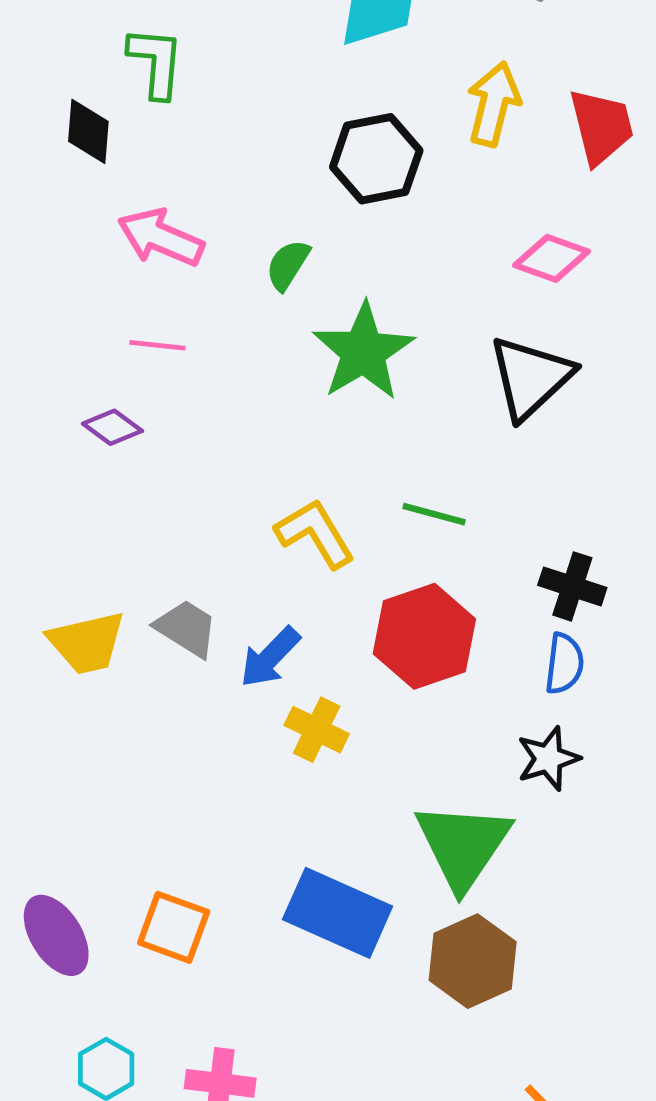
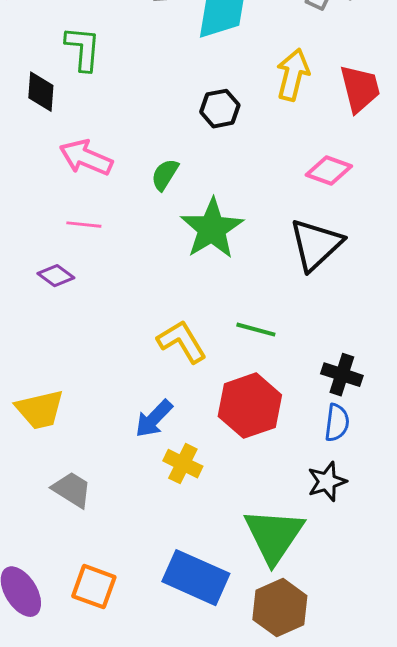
black hexagon: (376, 159) -> (220, 109), size x0.7
gray trapezoid: (186, 628) -> (72, 490), moved

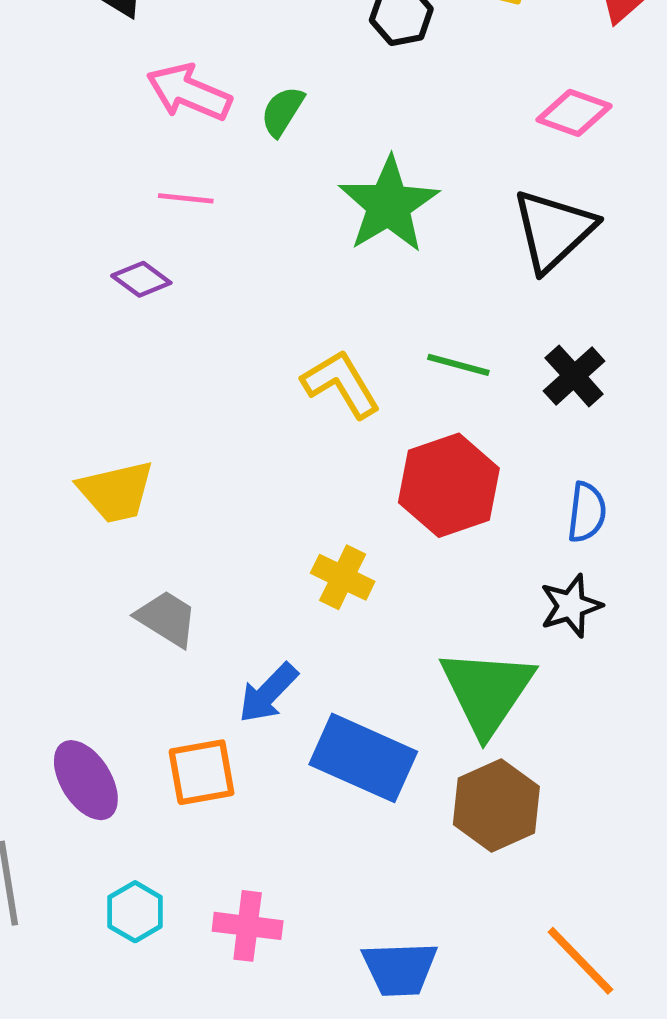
green semicircle: (165, 175) -> (282, 111), moved
black cross: (342, 375) -> (574, 376), moved, turned 30
blue arrow: (154, 419) -> (268, 693), moved
orange square: (94, 587) -> (202, 772), turned -30

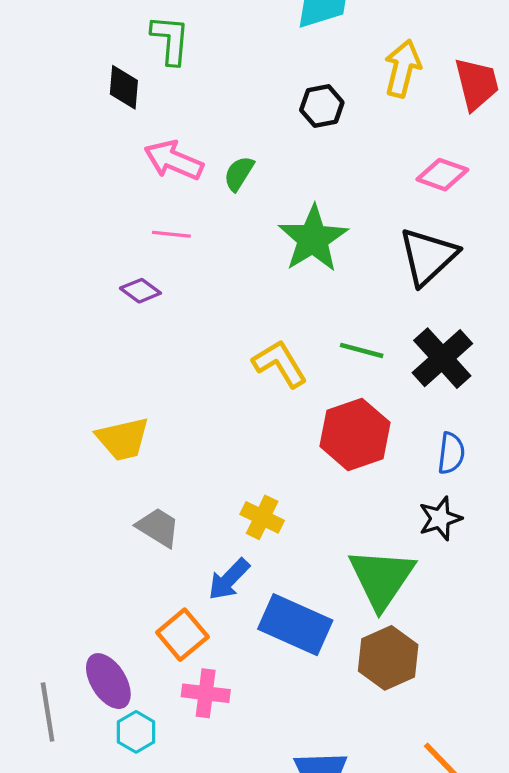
black cross: (574, 376) -> (442, 358), size x1.4
yellow cross: (343, 577) -> (262, 517), moved
orange square: (202, 772) -> (182, 635), turned -30
purple ellipse: (86, 780) -> (108, 681), moved
pink cross: (248, 926) -> (206, 693), moved

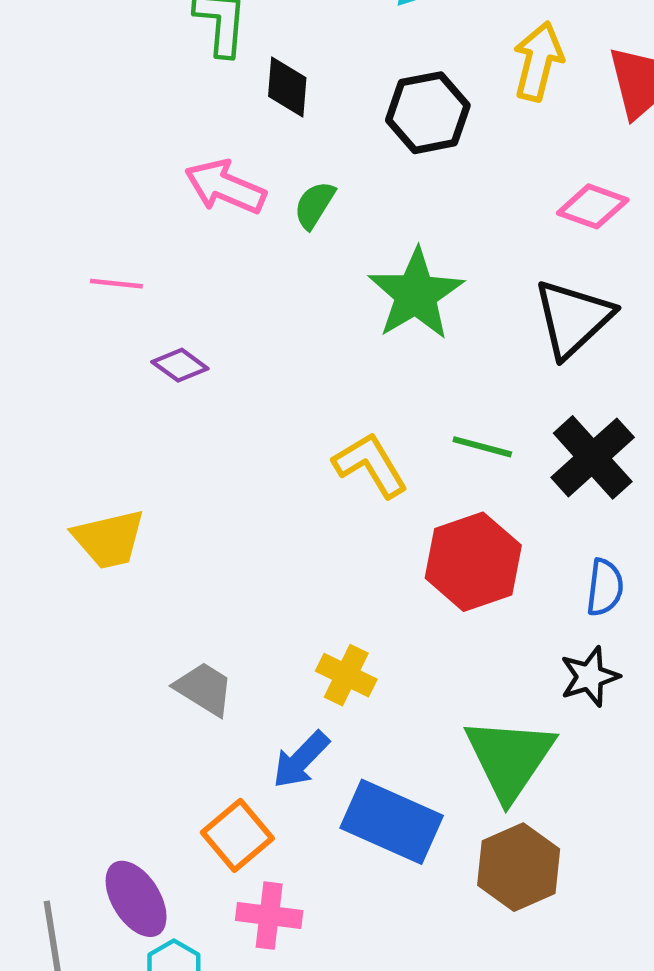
black diamond: (124, 87) -> (287, 87), moved
black hexagon: (322, 106) -> (428, 113), size x1.4
pink line: (171, 234) -> (116, 284), moved
yellow trapezoid: (123, 439) -> (109, 539), moved

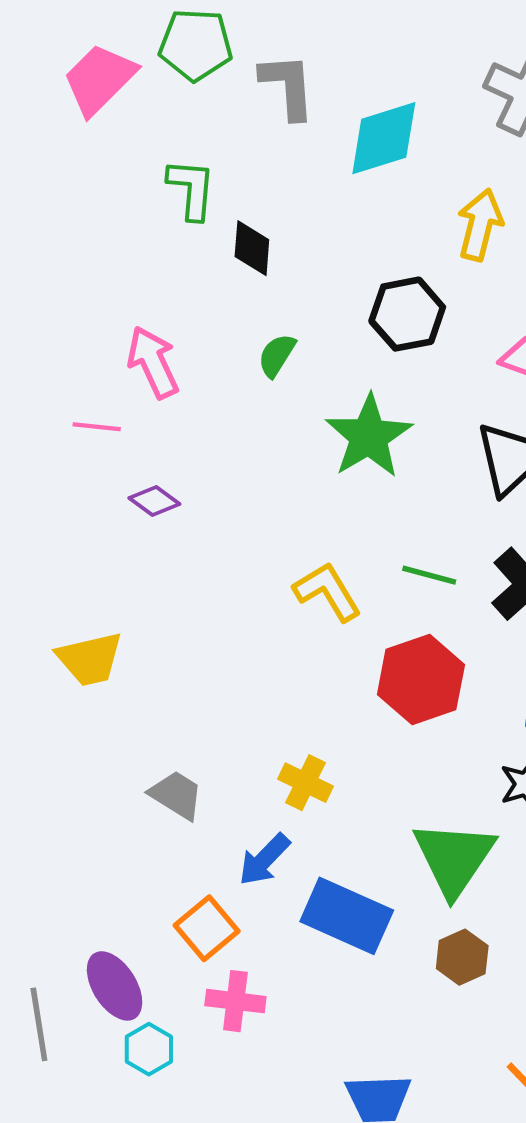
black hexagon: (428, 113) -> (407, 314), moved
pink arrow: (225, 187) -> (153, 362), moved, turned 42
brown hexagon: (519, 867) -> (462, 957), size x0.7

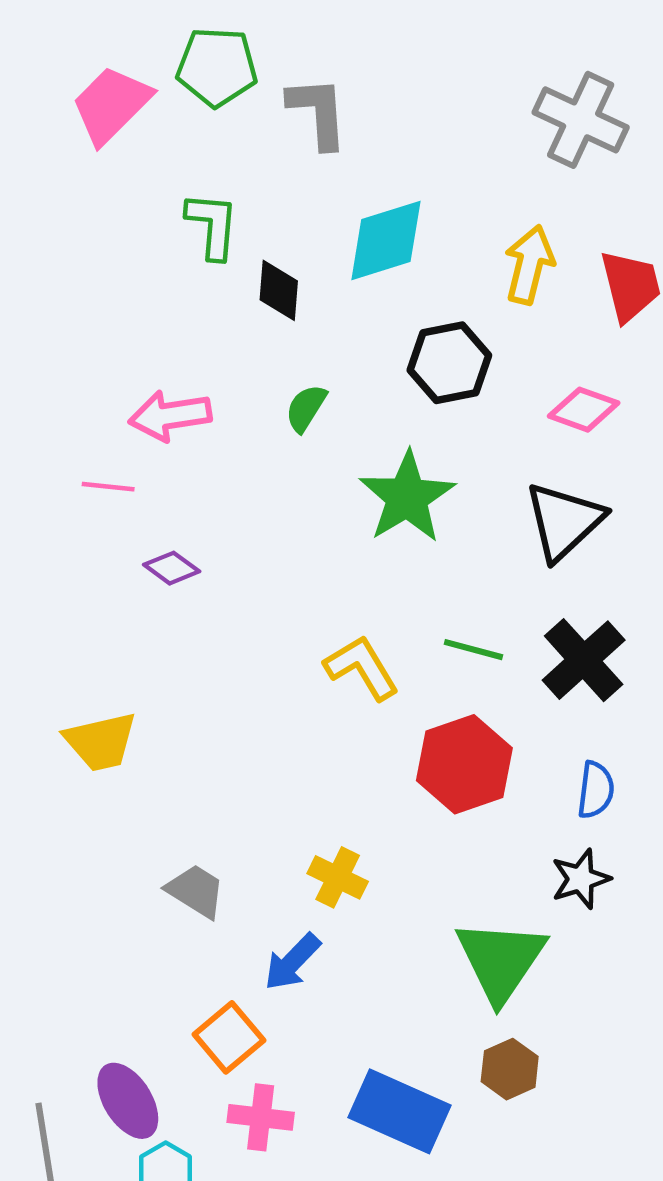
cyan diamond: (384, 138) -> (386, 241), moved
pink arrow: (153, 362) -> (170, 416), turned -74
blue rectangle: (347, 916) -> (399, 1111), moved

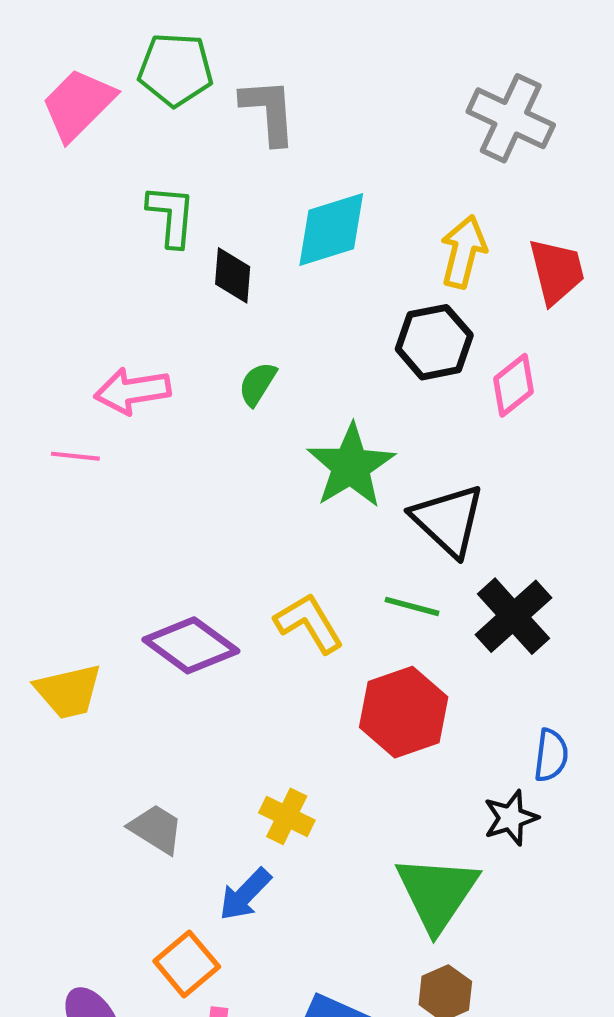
black hexagon: (449, 363) -> (434, 342), moved
pink diamond: (584, 410) -> (513, 385), turned -58
black triangle: (564, 521) -> (448, 520), moved, turned -34
purple diamond: (172, 568) -> (191, 645), moved, size x1.8
blue semicircle: (596, 790) -> (551, 755), moved

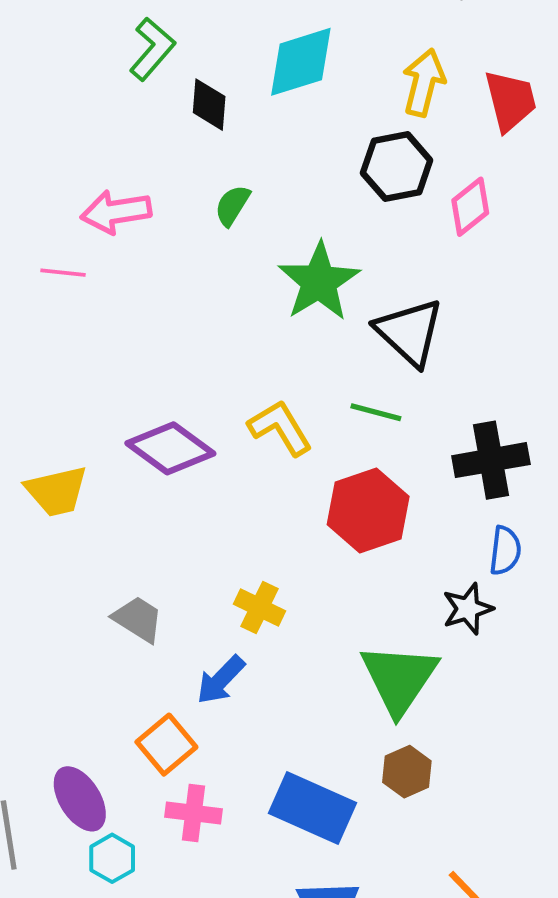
green L-shape: (171, 216) -> (152, 49), turned 36
black cross: (513, 616) -> (491, 460), moved, turned 32

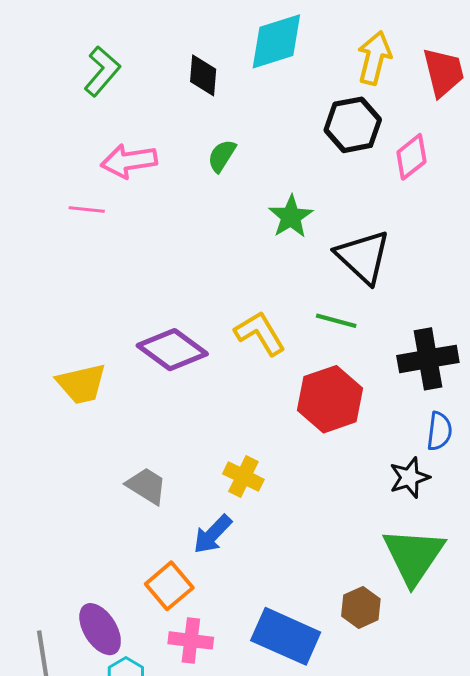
green L-shape: (152, 49) -> (102, 71), moved
green star: (319, 282) -> (291, 217), size x0.7
green triangle: (399, 679) -> (414, 556), moved

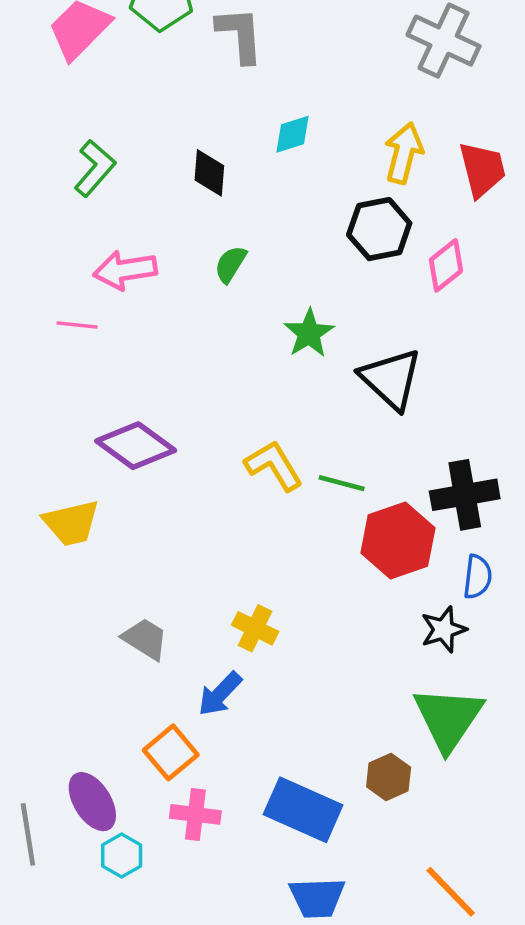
cyan diamond: (276, 41) -> (293, 134), size x0.6
green line: (336, 321) -> (342, 483), moved
purple diamond: (172, 350) -> (136, 446), moved
red hexagon: (330, 399) -> (398, 540), moved

